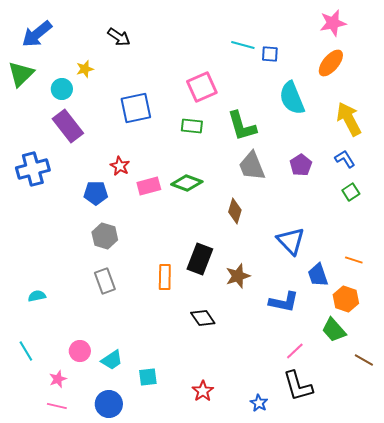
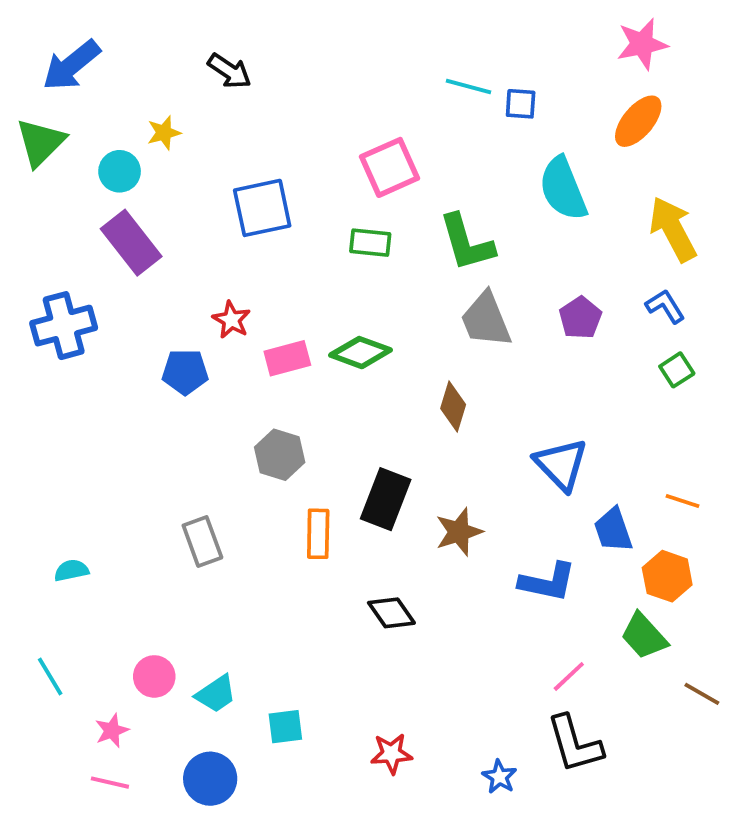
gray hexagon: (105, 236) -> (280, 455), moved
red star: (203, 391) -> (391, 754), turned 30

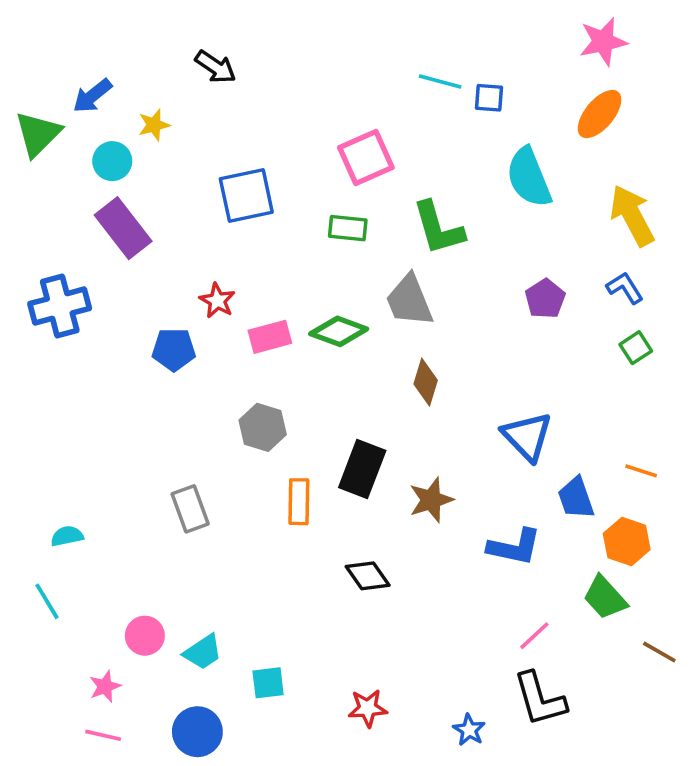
blue arrow: (71, 65) -> (92, 96), moved, size x0.7
gray trapezoid: (486, 320) -> (409, 301), moved
cyan line: (50, 676) -> (47, 601), moved

